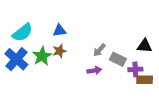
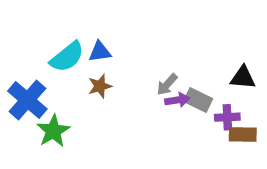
cyan semicircle: (23, 33) -> (67, 57), moved
green star: (42, 56) -> (53, 131), moved
purple arrow: (94, 70) -> (177, 100), moved

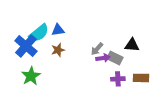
black triangle: (243, 78) -> (132, 45), moved
blue cross: (27, 100) -> (26, 46), moved
purple cross: (227, 117) -> (118, 79), moved

